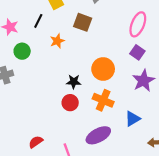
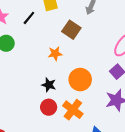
orange star: (57, 41) -> (55, 54), moved
red circle: (70, 103) -> (49, 107), moved

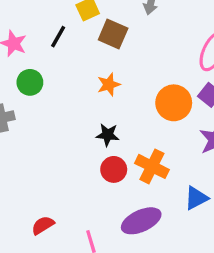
brown square: (71, 30) -> (113, 34), moved
orange circle: (80, 80) -> (174, 103), moved

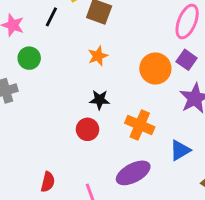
red circle: (114, 169) -> (87, 129), moved
red semicircle: (43, 225) -> (48, 182), turned 138

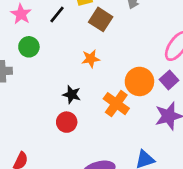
black star: (100, 100) -> (72, 94), moved
orange cross: (140, 125) -> (116, 104), moved

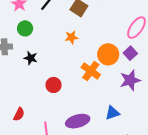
black star: (72, 94) -> (31, 58), moved

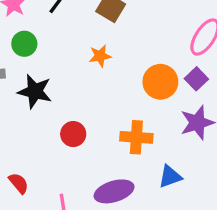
black star: (31, 58) -> (35, 91), size x1.5
orange cross: (91, 71) -> (136, 137), moved, turned -30
red semicircle: (19, 114) -> (19, 183), turned -64

